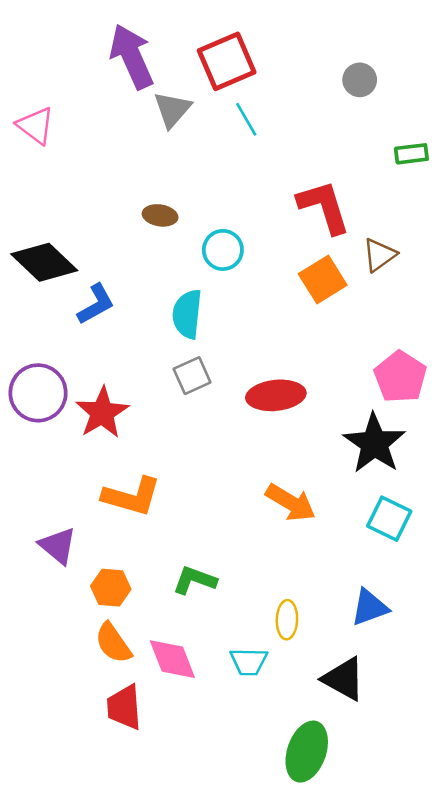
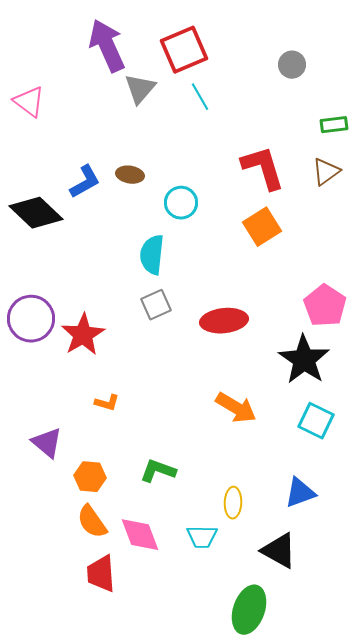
brown triangle: (379, 255) -> (326, 172), moved
blue L-shape: (96, 304) -> (85, 182), moved
orange L-shape: (132, 496) -> (107, 403), size x0.5

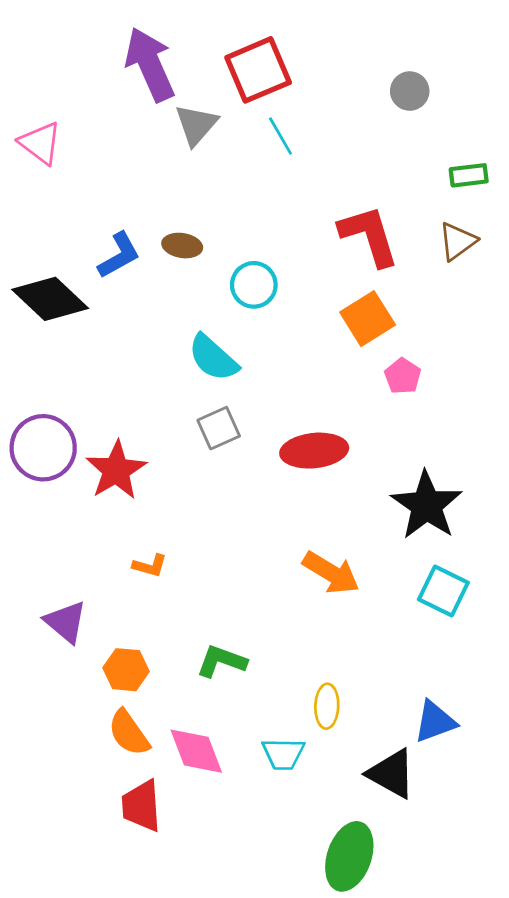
cyan semicircle: (152, 255) -> (213, 358), turned -54
pink pentagon: (325, 306) -> (403, 376), moved, size x0.6
blue triangle: (300, 493) -> (435, 722), moved

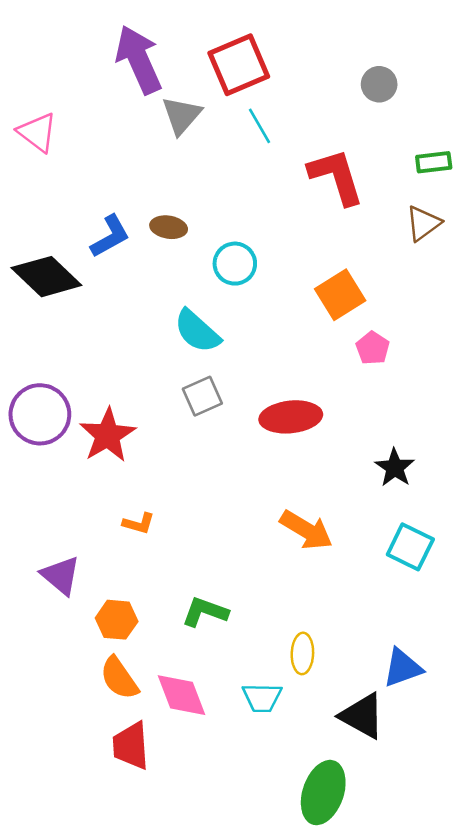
red L-shape: (369, 236) -> (336, 177), moved
black star: (427, 505) -> (395, 468), size x0.6

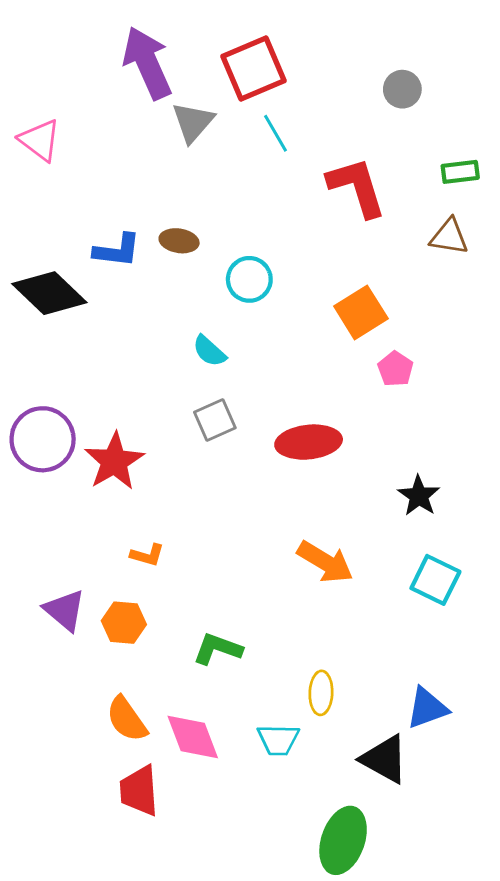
brown triangle: (423, 223) -> (449, 237), turned 45
blue L-shape: (110, 236) -> (117, 250), turned 36
cyan semicircle: (197, 331) -> (209, 351), size x0.7
orange hexagon: (117, 620) -> (124, 623), moved

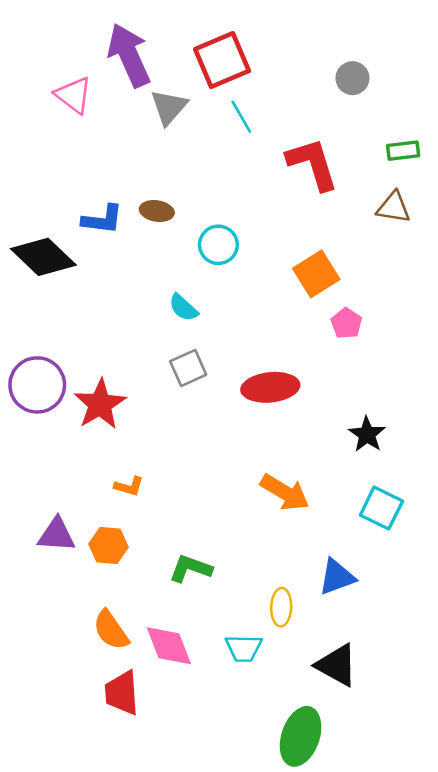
pink triangle: (40, 140) -> (73, 95), moved
purple triangle: (65, 610) -> (57, 535), turned -36
blue triangle: (427, 708) -> (337, 577), moved

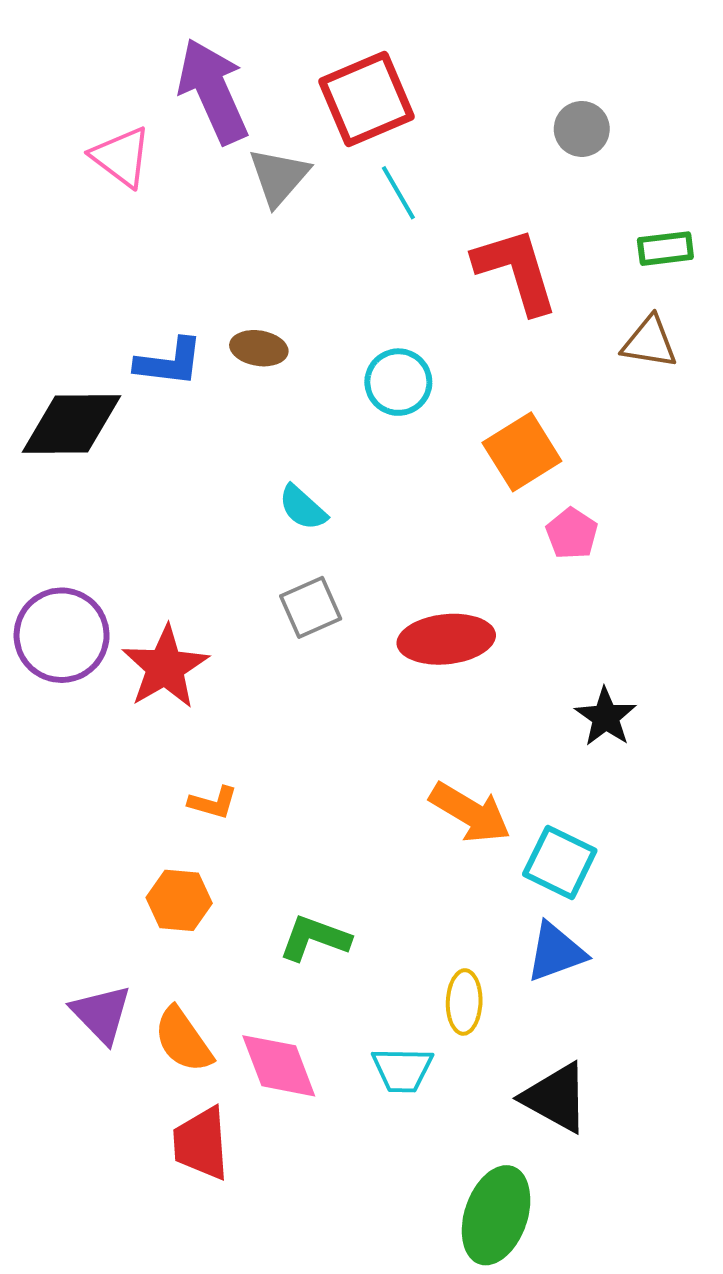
cyan circle: (218, 245) -> (398, 382), moved
black diamond: (43, 257) -> (71, 424), turned -44
cyan square: (381, 508) -> (560, 862), moved
purple triangle: (57, 535) -> (101, 1014), moved, turned 42

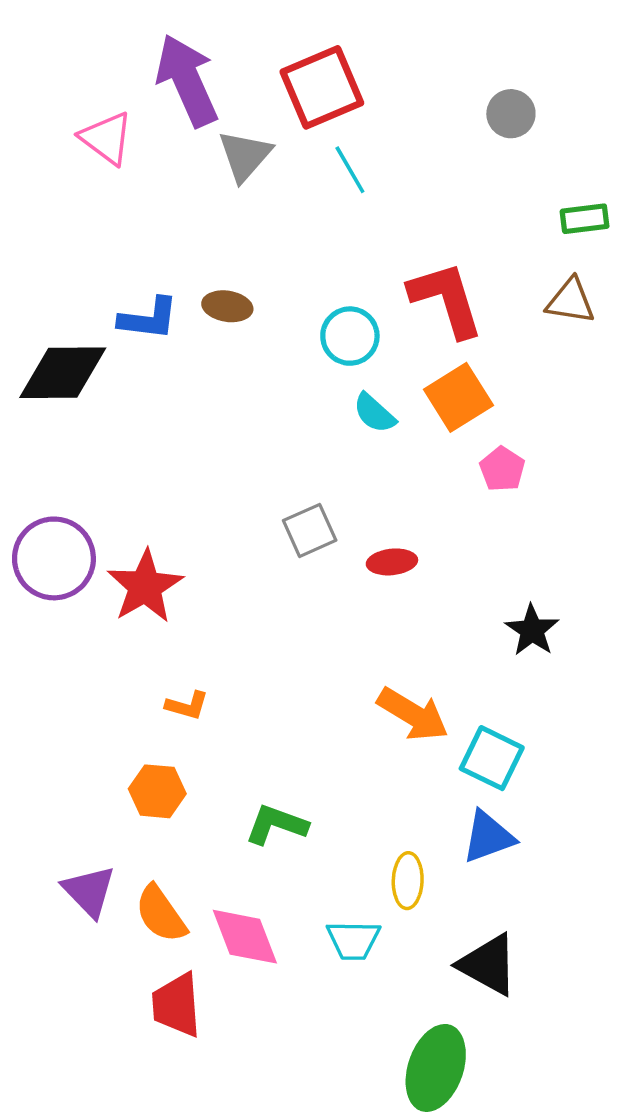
red L-shape: (516, 270) -> (446, 299), moved
cyan semicircle: (303, 508) -> (374, 413), moved
gray square: (311, 607) -> (310, 530), moved
red ellipse: (446, 639) -> (392, 562), size x0.6

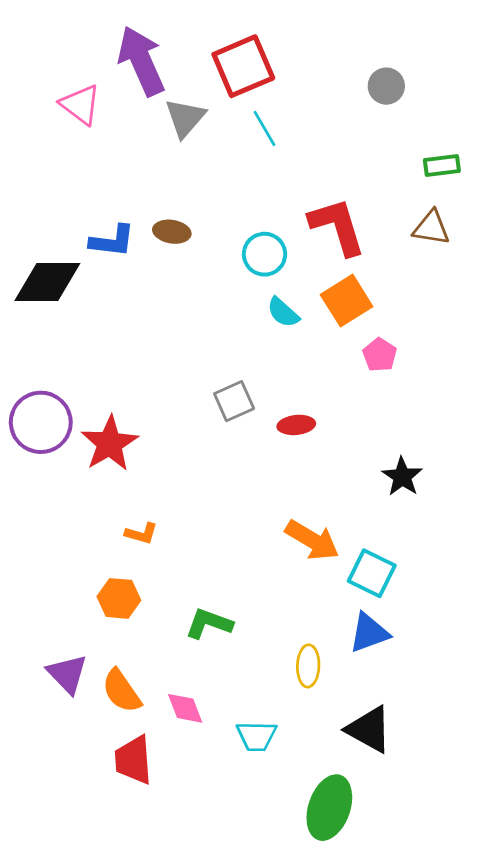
pink diamond: (245, 937) -> (185, 708), size x0.7
cyan trapezoid: (353, 940) -> (257, 736), moved

